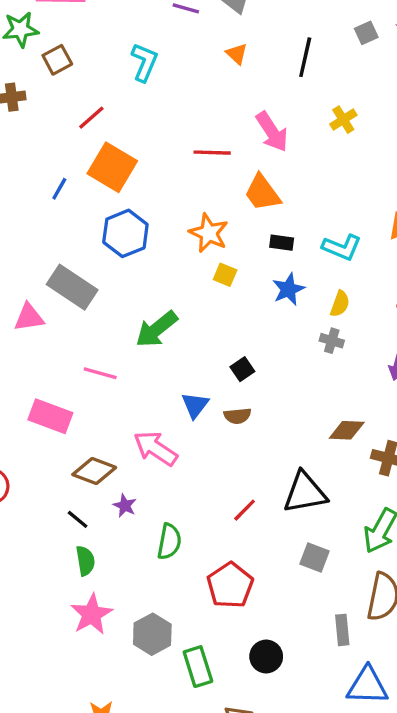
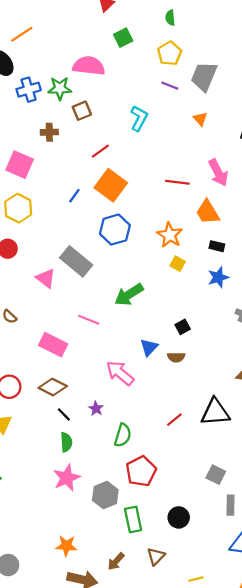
pink triangle: (29, 317) -> (46, 278), turned 40
brown diamond: (94, 471) -> (53, 387), moved
gray square: (314, 558) -> (216, 475), moved
red pentagon: (230, 585) -> (141, 471), moved

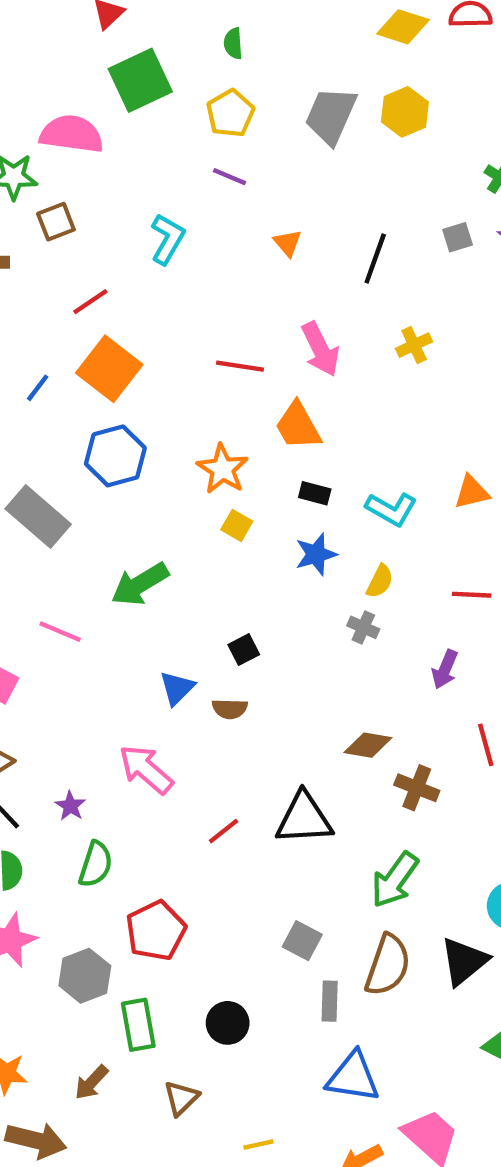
green square: (123, 38) -> (140, 80), size x1.6
gray trapezoid: (204, 76) -> (331, 116), moved
pink arrow: (120, 373) -> (146, 769), moved
green semicircle: (123, 435) -> (96, 864), moved
brown arrow: (116, 561) -> (91, 1082), moved

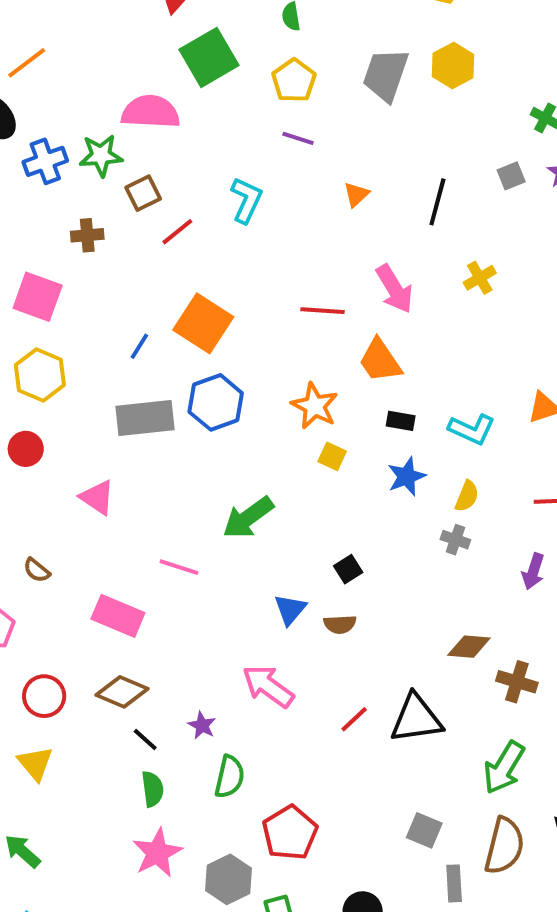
orange triangle: (288, 243) -> (356, 194), turned 32
red line: (90, 302) -> (177, 232), moved
gray rectangle: (38, 516) -> (145, 418), moved, turned -42
red line: (224, 831) -> (354, 719), moved

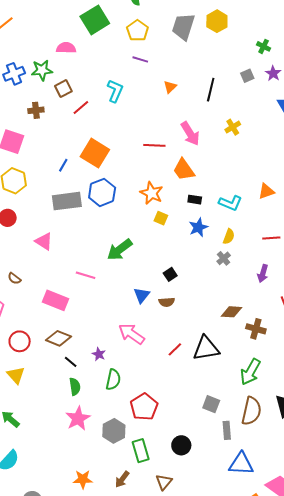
pink semicircle: (151, 112) -> (66, 48), size x0.7
gray cross: (455, 540) -> (224, 258), turned 32

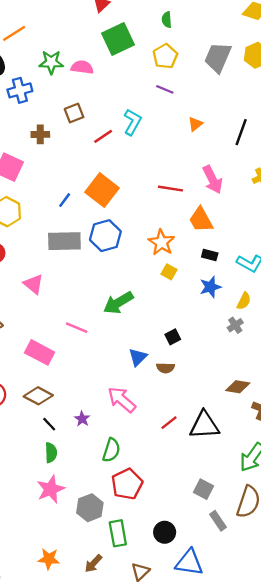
green star: (42, 70) -> (51, 62), moved
red line: (81, 107) -> (103, 136), moved
green semicircle: (113, 380) -> (111, 450), moved
gray rectangle: (227, 430) -> (218, 521), turned -36
blue triangle: (241, 464) -> (189, 563), moved

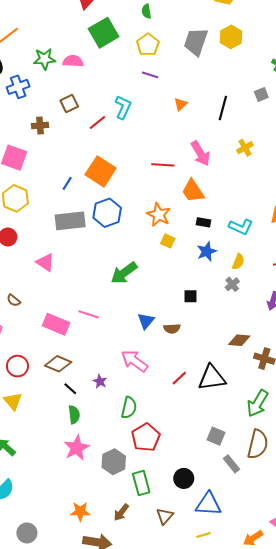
pink line: (77, 328) -> (89, 314), moved
black square: (173, 337) -> (190, 296), moved, turned 32

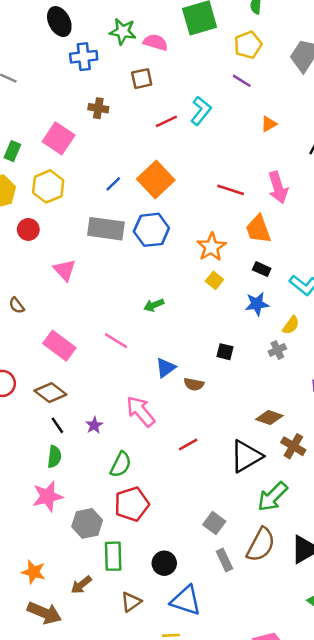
brown square: (69, 103) -> (142, 79), moved
green arrow: (124, 273) -> (154, 305), size x0.6
pink line: (89, 314) -> (116, 341), moved
black triangle: (212, 378) -> (246, 456), moved, turned -36

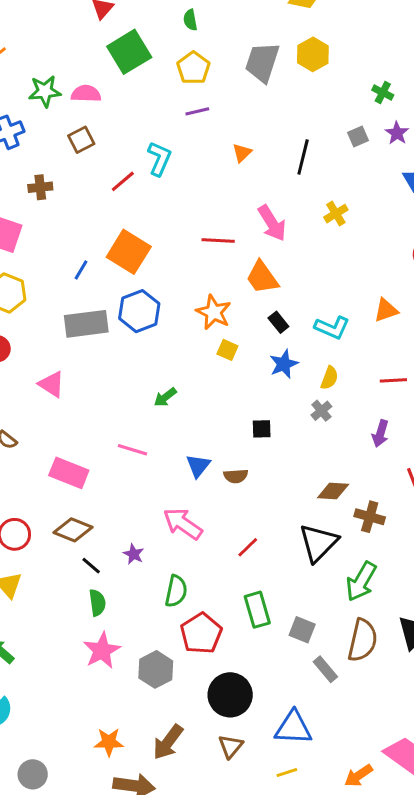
purple line: (242, 81) -> (197, 111), turned -30
black rectangle: (262, 269) -> (278, 322), turned 42
green rectangle: (113, 556) -> (257, 610), moved
black circle: (164, 563) -> (230, 695), moved, size x1.5
brown arrow: (81, 585) -> (168, 742), size x1.4

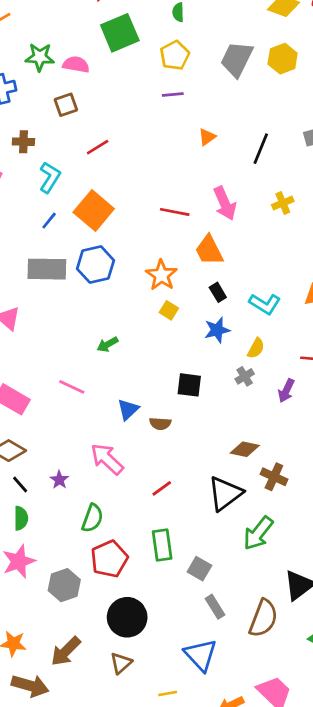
cyan L-shape: (159, 159) -> (50, 177), moved
black square: (262, 429) -> (189, 385), size x1.4
purple arrow: (380, 434) -> (286, 391), moved
brown semicircle: (363, 640) -> (263, 618), moved
blue triangle: (293, 728) -> (201, 655), moved, turned 36

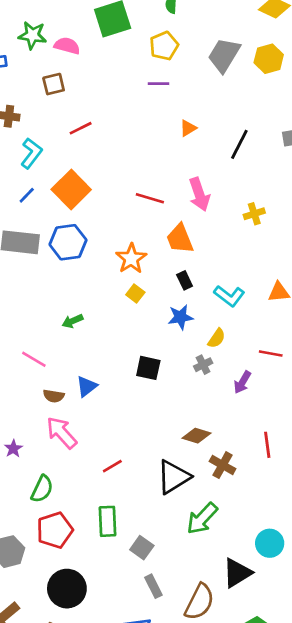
yellow cross: (283, 203) -> (254, 214), moved
brown semicircle: (160, 424) -> (54, 396), moved

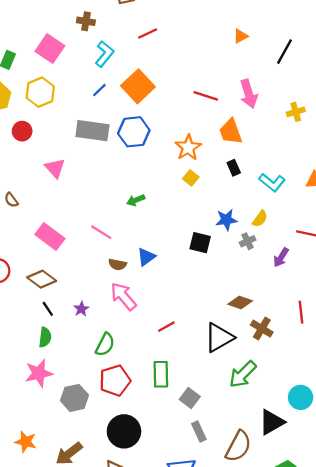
blue star: (180, 317) -> (226, 220), moved

